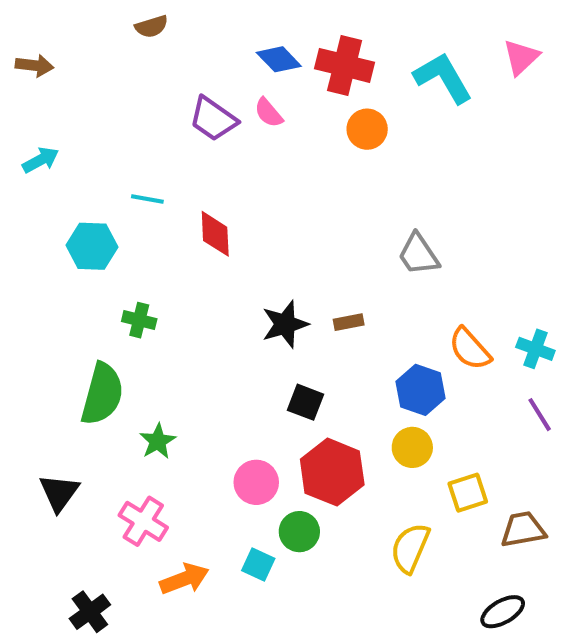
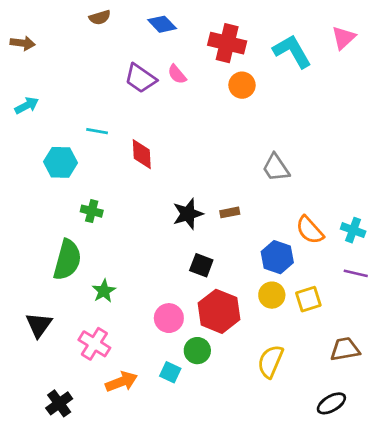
blue diamond: (279, 59) -> (162, 24), moved
purple line: (540, 415) -> (356, 273), turned -45
yellow square: (468, 493) -> (308, 299), moved

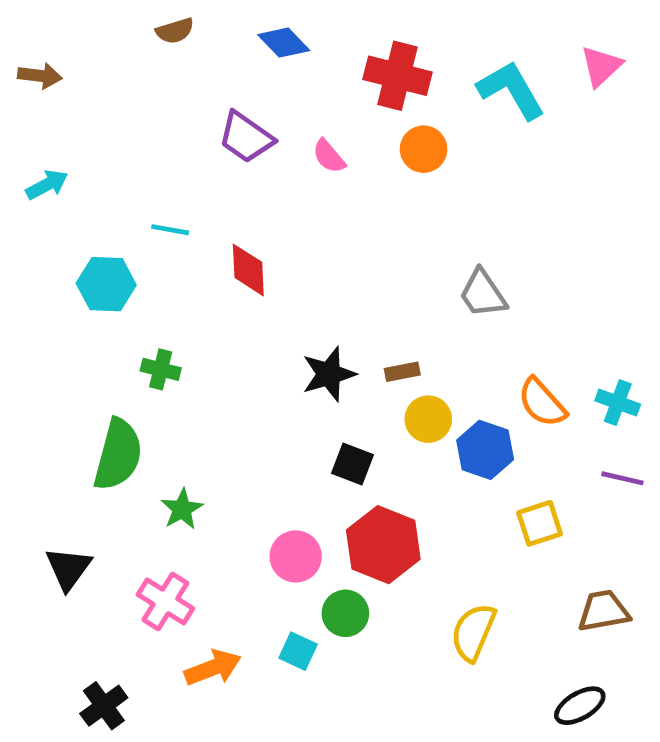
pink semicircle: (177, 74) -> (329, 156), moved
yellow circle: (272, 295) -> (428, 419), moved

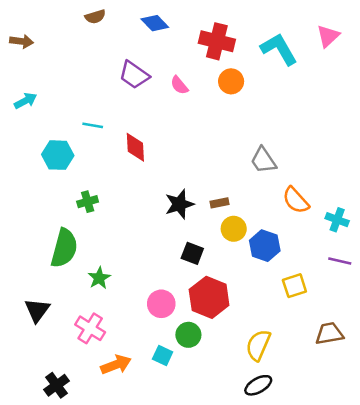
green cross: (161, 369) -> (88, 202), turned -30
orange semicircle: (542, 403) -> (296, 200), moved
black ellipse: (580, 706) -> (258, 385), moved

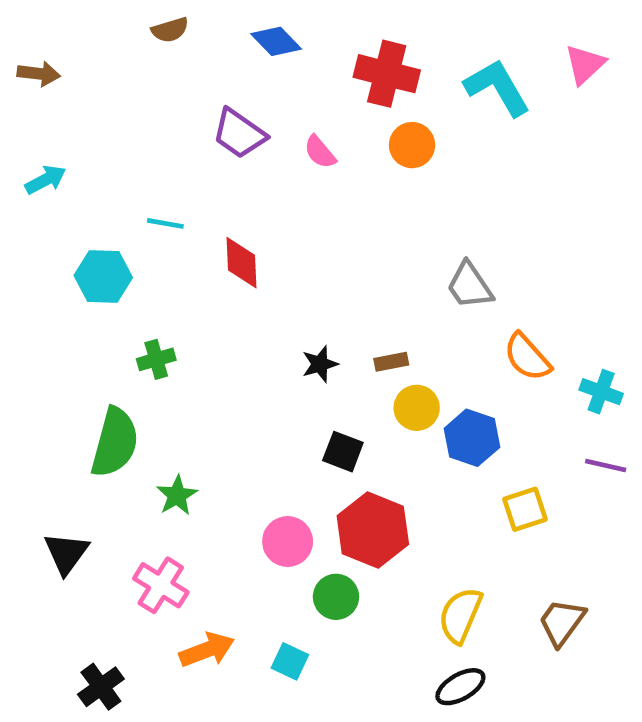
black star: (179, 204) -> (320, 364), size x0.7
brown trapezoid: (329, 334) -> (562, 622), moved, turned -44
cyan square: (163, 356) -> (290, 661), moved

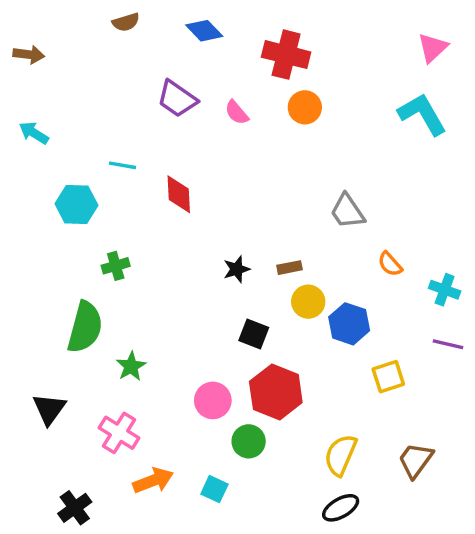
cyan L-shape: (497, 87) -> (422, 114), moved
cyan arrow: (46, 180) -> (34, 133), turned -120
orange semicircle: (527, 357) -> (390, 264), size x0.7

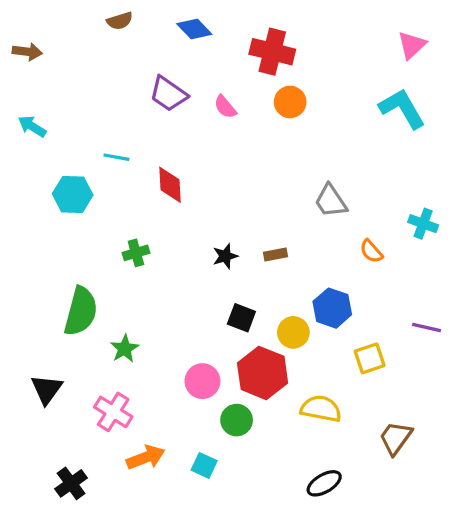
green cross: (116, 266) -> (136, 253), moved
cyan cross: (445, 290) -> (423, 224), moved
yellow circle: (308, 302) -> (293, 332), moved
yellow semicircle: (341, 455) -> (321, 409), moved, turned 78

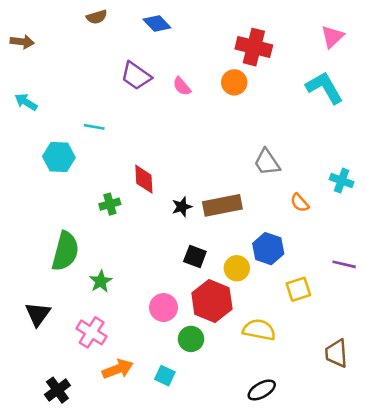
red cross: (272, 52) -> (254, 47), moved
red diamond: (170, 185) -> (144, 179), moved
brown rectangle: (275, 255) -> (222, 205), size x2.0
brown trapezoid: (396, 438) -> (336, 353), moved, turned -40

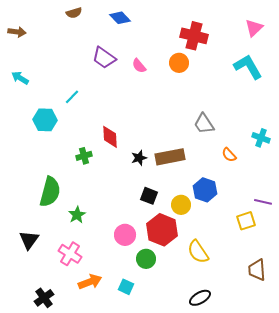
cyan line: (94, 127) -> (72, 97), turned -56
yellow square: (298, 289) -> (246, 221), moved
yellow semicircle: (259, 330) -> (198, 252), turned -135

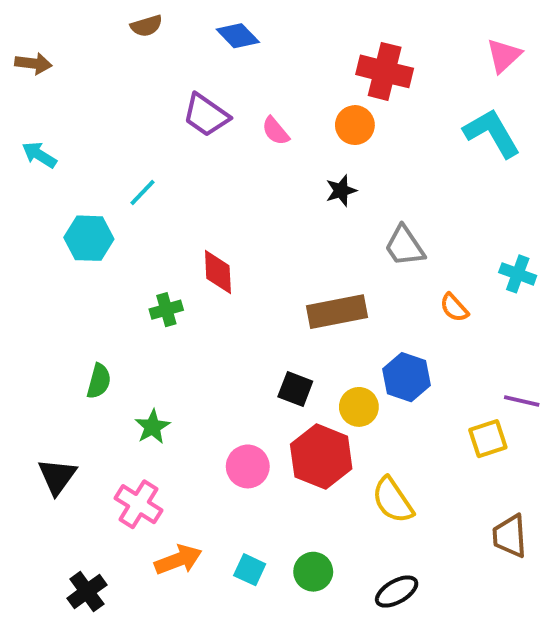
black star: (139, 158) -> (341, 191), moved
green semicircle: (50, 192) -> (99, 381), size x0.6
green circle: (146, 259) -> (313, 572), moved

